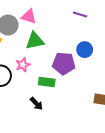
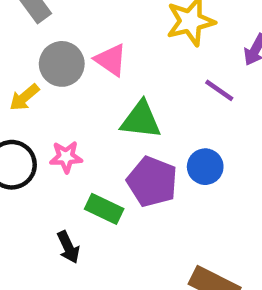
green triangle: (35, 41) -> (141, 120), moved

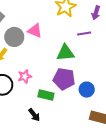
purple line: (219, 90) -> (84, 34), turned -32
green triangle: (141, 120) -> (65, 53), moved
blue circle: (205, 167) -> (87, 90), moved

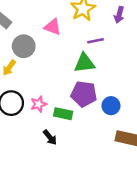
pink triangle: (35, 31) -> (53, 27), moved
purple line: (84, 34) -> (95, 41), moved
pink star: (25, 76) -> (39, 104), moved

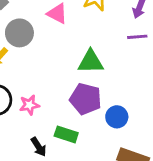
purple line: (95, 41) -> (137, 37), moved
green rectangle: (63, 114) -> (66, 134), moved

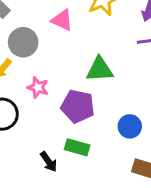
purple pentagon: (86, 99) -> (78, 106), moved
pink star: (29, 105) -> (38, 87), moved, turned 30

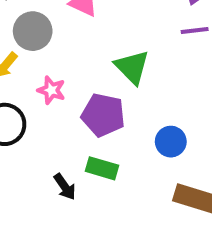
green triangle: (100, 69) -> (132, 67), turned 48

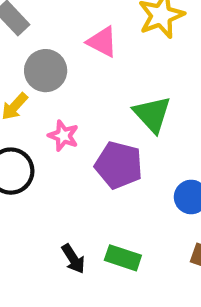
green rectangle: (102, 168) -> (123, 258), moved
black arrow: (65, 187) -> (73, 259), moved

